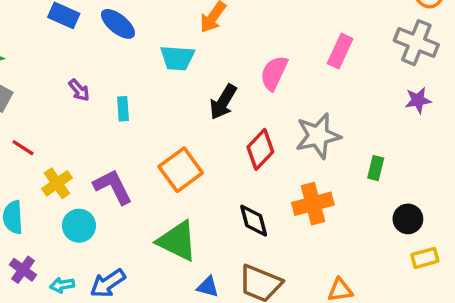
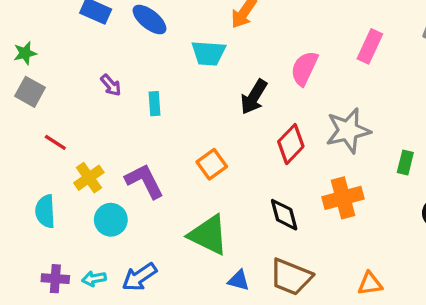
orange square: (181, 170) -> (212, 164), size x0.7
purple cross: (23, 270) -> (55, 279), moved, turned -32

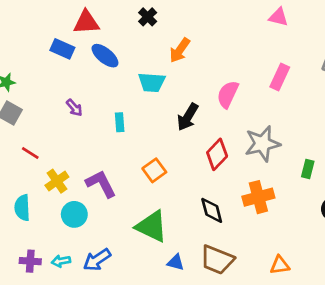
cyan rectangle: (155, 104) -> (120, 122), moved

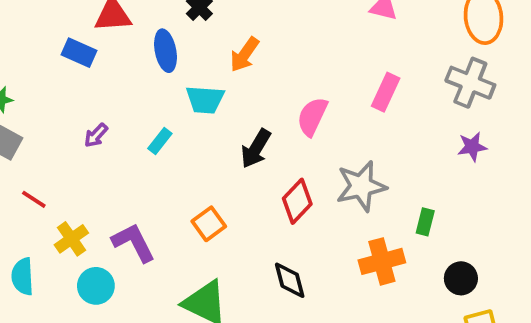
blue ellipse: (105, 56) -> (165, 51), moved, turned 40
purple arrow: (74, 108) -> (96, 135), turned 84
cyan rectangle: (120, 122) -> (160, 141), moved, turned 42
orange cross: (258, 197) -> (382, 261), moved

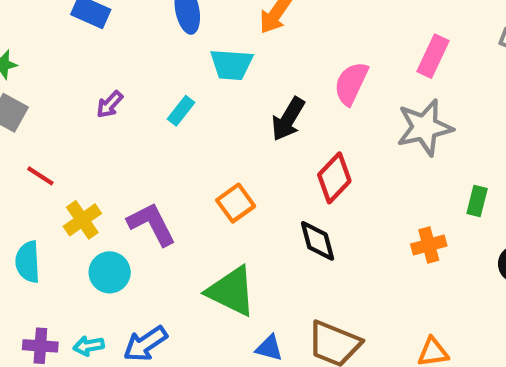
gray star: (361, 186) -> (425, 127), moved
orange cross: (382, 261) -> (429, 245), size x0.7
black diamond: (290, 280) -> (317, 241), moved

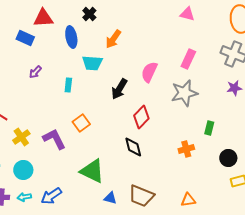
purple arrow: (110, 104) -> (35, 72), moved
cyan rectangle: (181, 111) -> (68, 85), turned -32
orange square: (236, 203) -> (81, 123), moved
cyan circle: (110, 272) -> (23, 170), moved

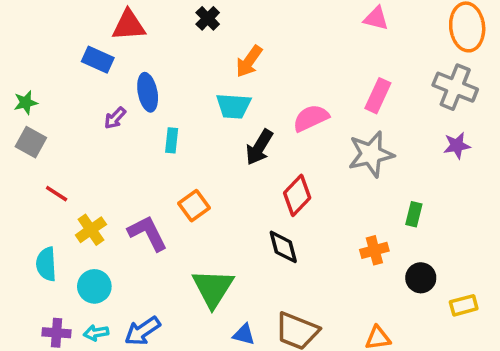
blue ellipse: (71, 37) -> (148, 92), moved
cyan trapezoid: (92, 63) -> (234, 106), moved
pink semicircle: (149, 72) -> (311, 118), turned 40
black circle: (228, 158) -> (421, 278), moved
green triangle: (92, 171) -> (213, 288), turned 36

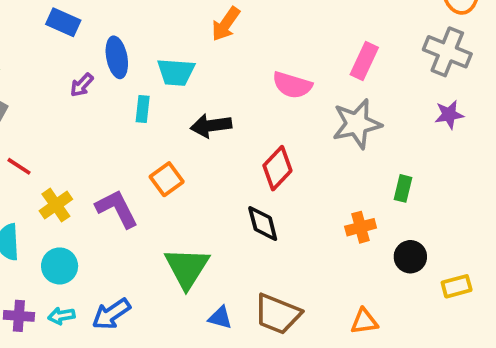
cyan trapezoid: (234, 106) -> (176, 72), moved
pink semicircle: (311, 118) -> (292, 85), turned -138
black arrow: (259, 147) -> (211, 126), moved, turned 51

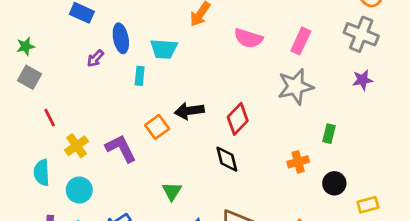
pink semicircle: (292, 85) -> (248, 38), moved
black arrow: (211, 126) -> (189, 111), moved
red line: (19, 166) -> (50, 118), turned 30
green triangle: (187, 268) -> (172, 191), size x0.6

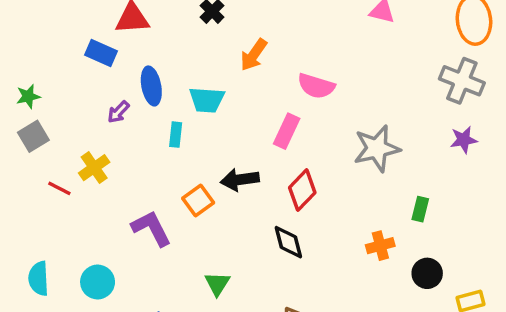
pink rectangle: (301, 41) -> (287, 131), moved
gray square: (30, 77) -> (33, 136), turned 30
red line: (50, 118) -> (59, 188), turned -36
yellow cross: (77, 146) -> (94, 168), moved
cyan semicircle: (42, 173) -> (39, 279), moved

